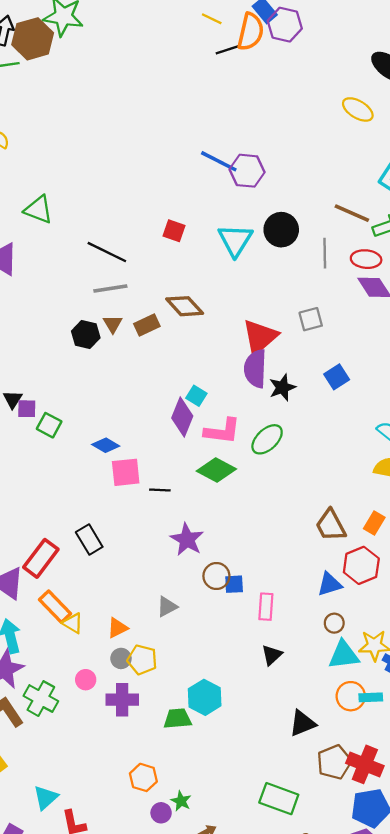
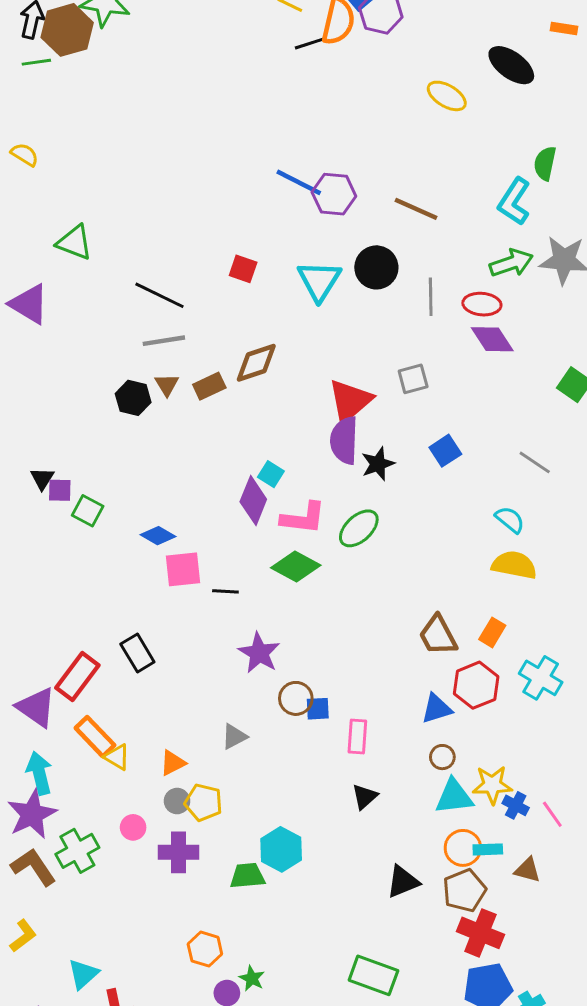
yellow ellipse: (358, 109) -> (447, 96), moved
brown line: (352, 213) -> (416, 209), moved
brown diamond: (185, 306) -> (256, 363), turned -66
green cross: (41, 699) -> (77, 851), turned 32
brown pentagon: (334, 762) -> (464, 890), moved

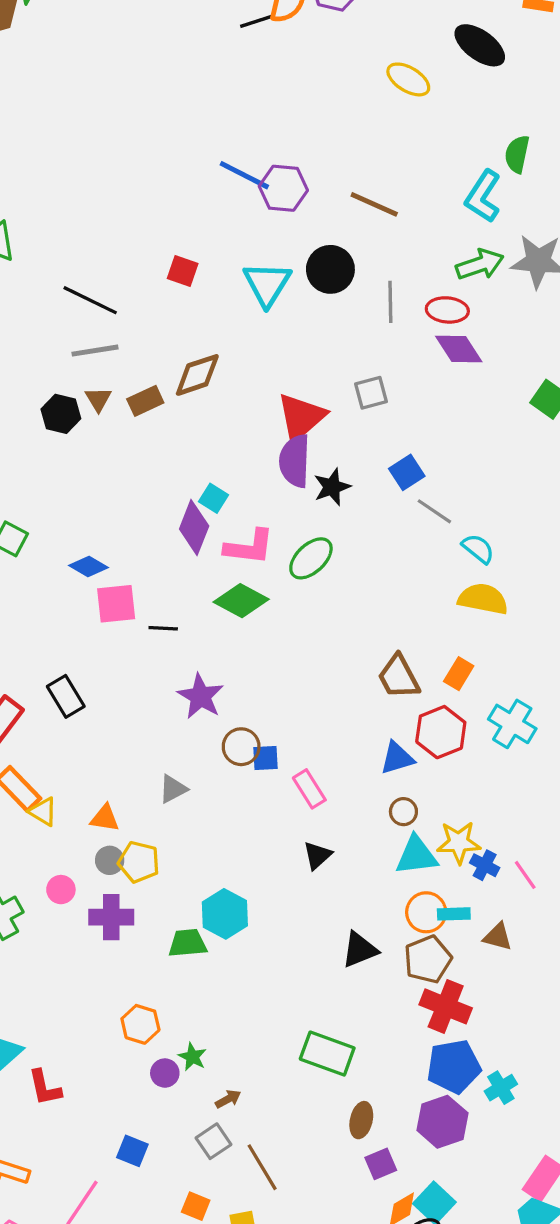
gray line: (535, 462) -> (434, 511), moved
pink rectangle: (357, 737) -> (309, 789), turned -36
orange triangle: (173, 763) -> (105, 818), turned 36

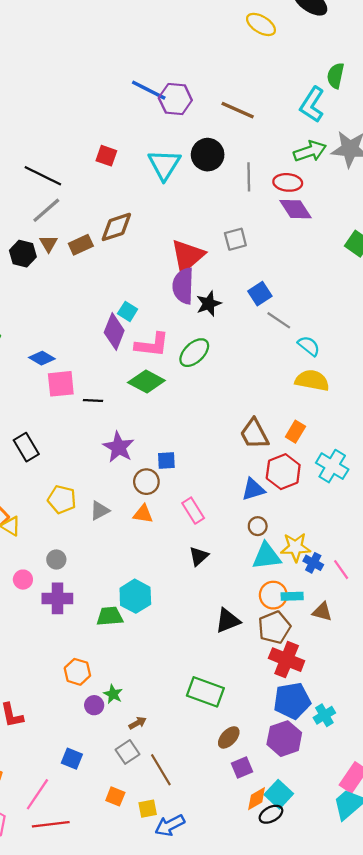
gray line: (95, 351) -> (46, 210), turned -32
blue square: (265, 758) -> (166, 461), moved
orange triangle: (105, 818) -> (143, 514), moved
yellow pentagon: (139, 862) -> (62, 499), moved
brown ellipse: (361, 1120) -> (229, 737), turned 30

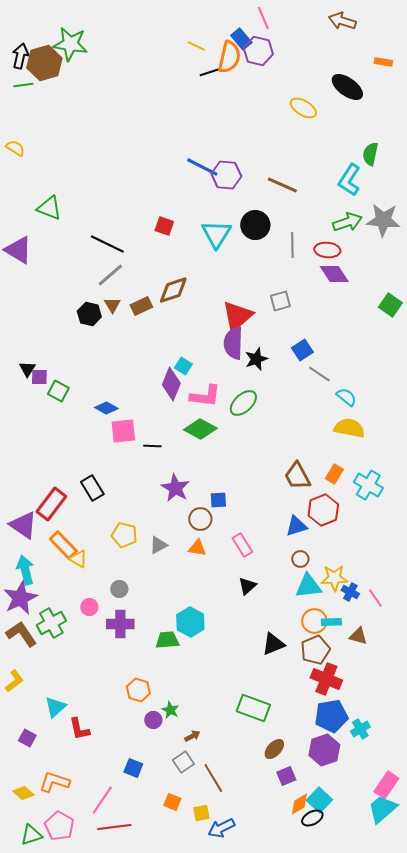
cyan cross: (332, 466) -> (368, 485), moved

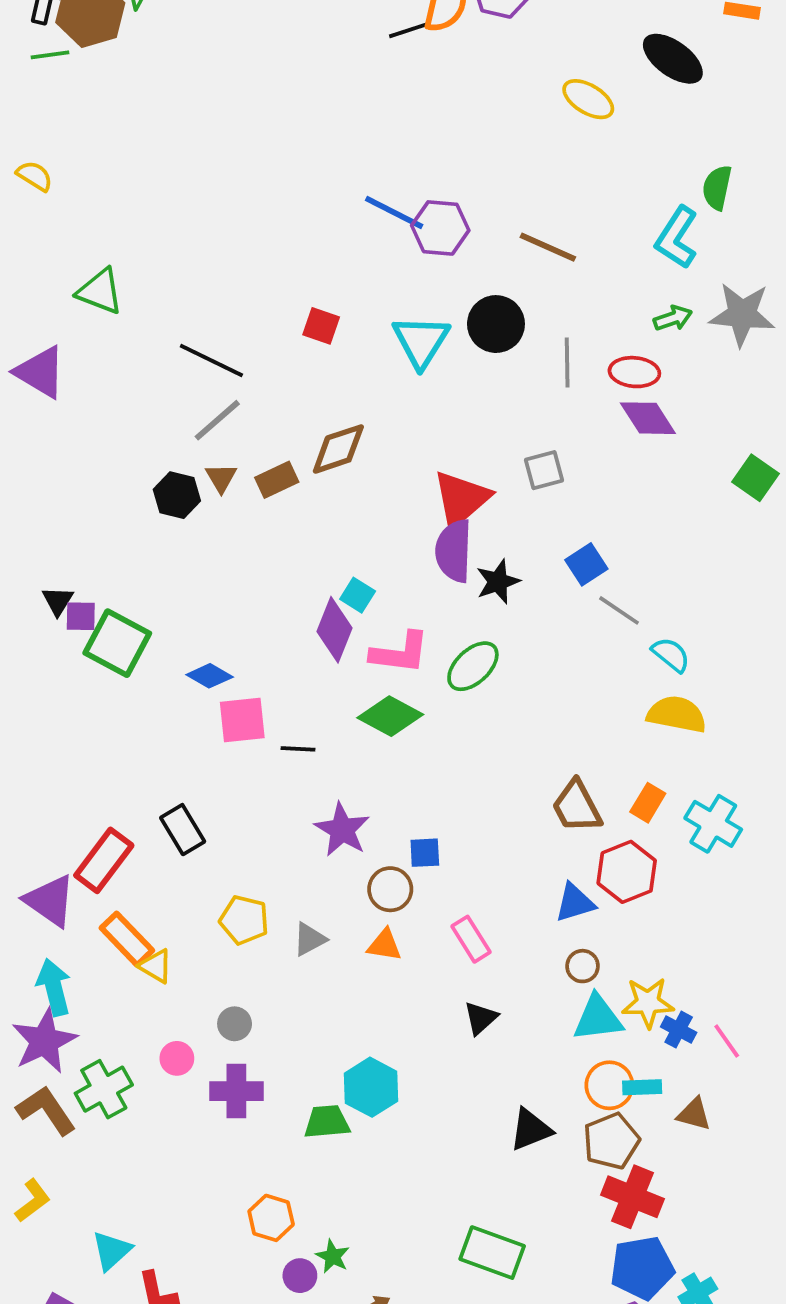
green arrow: (347, 222) -> (673, 318), size x0.7
green square: (58, 391) -> (117, 643), size x1.6

